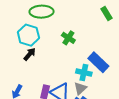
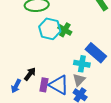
cyan hexagon: (28, 35) -> (50, 29), moved
black arrow: (30, 54) -> (30, 74), moved

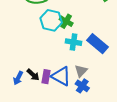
cyan cross: (82, 64) -> (73, 42), moved
black arrow: (30, 74) -> (33, 75), moved, turned 96

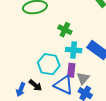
cyan hexagon: (51, 20) -> (49, 64), moved
purple rectangle: (46, 77) -> (71, 70), moved

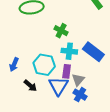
blue triangle: (63, 85) -> (58, 86), turned 35
blue arrow: (21, 90) -> (14, 65), moved

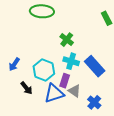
gray triangle: (78, 80) -> (74, 91), turned -48
blue triangle: (58, 86) -> (54, 93), turned 30
blue cross: (80, 95) -> (94, 102), moved

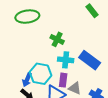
blue arrow: (14, 64) -> (27, 80), moved

